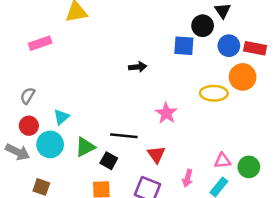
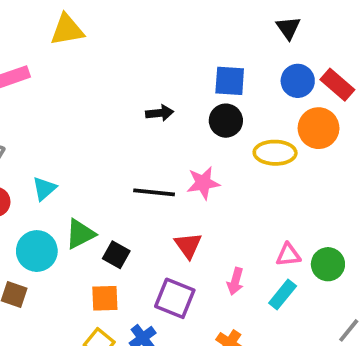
black circle: (203, 26) -> (226, 121), moved
red rectangle: (255, 48) -> (337, 85), turned 30
pink star: (166, 113) -> (203, 183), turned 30
black line: (124, 136) -> (154, 192), moved
cyan circle: (50, 144) -> (37, 251), moved

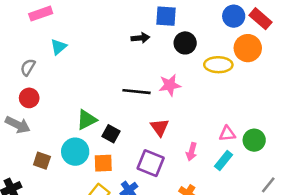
blue square: (230, 81) -> (166, 16), moved
cyan triangle: (44, 189) -> (59, 47), moved
cyan circle: (37, 251) -> (75, 152), moved

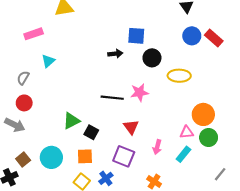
orange circle: (248, 48) -> (203, 114), moved
cyan circle: (75, 152) -> (51, 157), moved
brown square: (42, 161) -> (23, 160), moved, turned 32

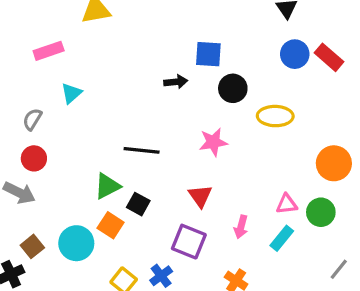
black line: (112, 98) -> (142, 150), moved
orange circle: (203, 114) -> (334, 163), moved
orange square: (85, 156) -> (111, 225), moved, turned 35

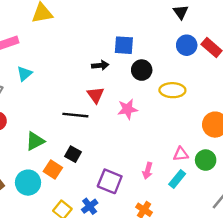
green triangle: (107, 186) -> (35, 141), moved
red triangle: (200, 196) -> (95, 95), moved

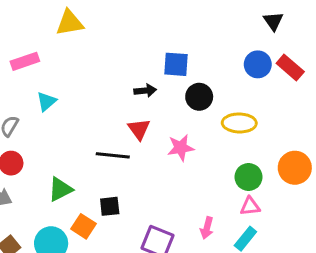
black triangle: (181, 12) -> (273, 21), moved
black square: (73, 154) -> (110, 206), turned -35
green circle: (206, 160) -> (249, 177), moved

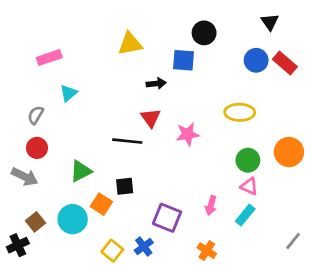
yellow triangle: (70, 23) -> (130, 44), moved
black circle: (199, 97) -> (204, 33), moved
pink triangle: (250, 206) -> (249, 186), turned 30

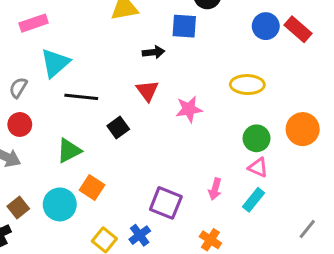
cyan triangle: (68, 93) -> (55, 63), size x1.5
black line: (127, 141) -> (81, 97), moved
black square: (125, 186) -> (118, 128), moved, turned -30

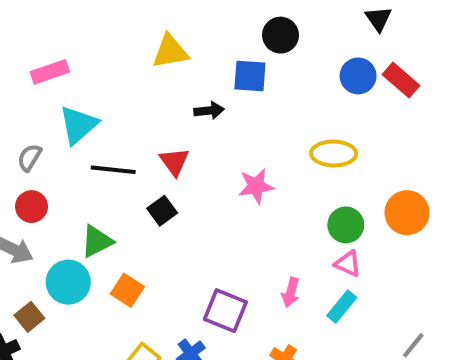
red triangle: (147, 91) -> (174, 162), moved
cyan circle: (60, 204) -> (68, 282), moved

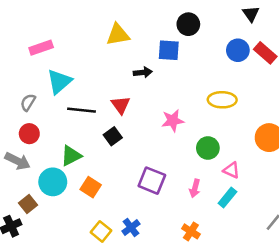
green circle: (346, 225) -> (208, 148), moved
purple square: (225, 311) -> (152, 181), moved

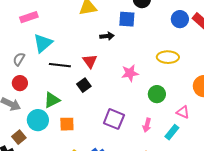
pink triangle: (231, 170) -> (183, 112), moved
orange square: (91, 187) -> (67, 124), turned -35

